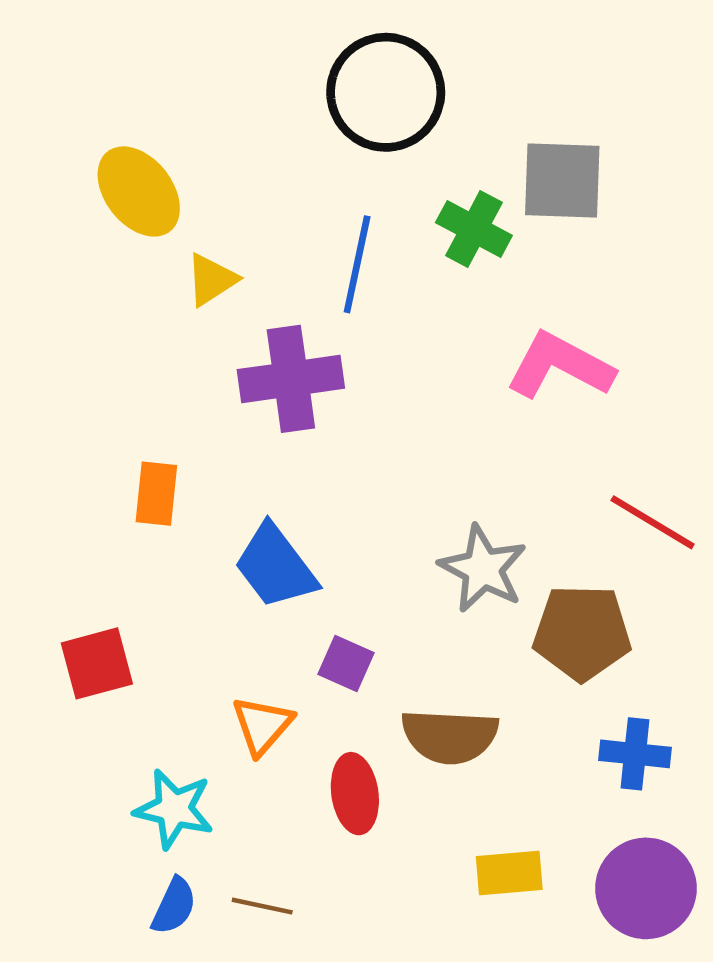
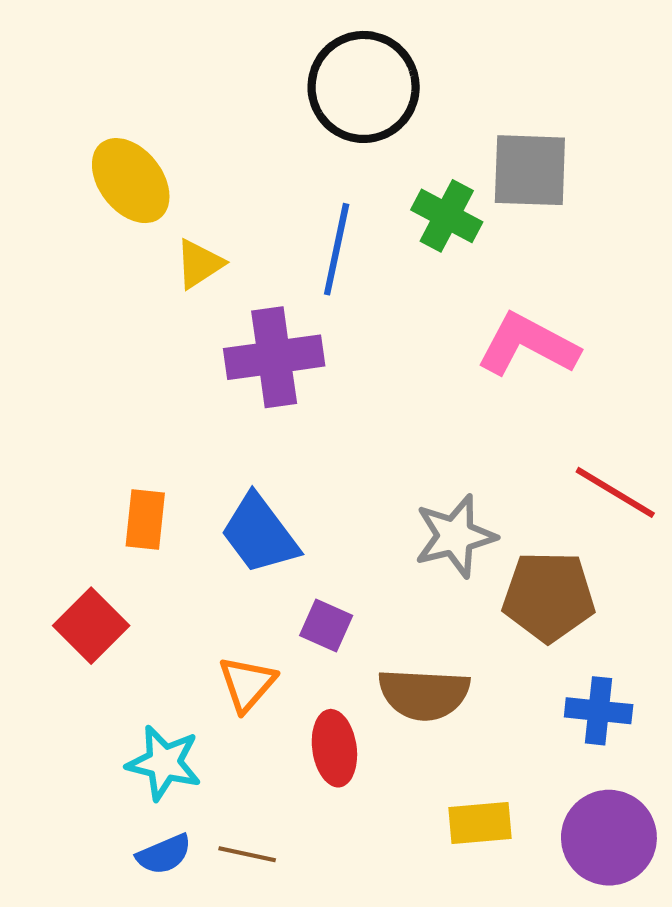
orange rectangle: (156, 494) -> (145, 519), moved
gray star: (483, 569) -> (455, 536), turned 30
red square: (97, 663) -> (91, 626), turned -30
blue semicircle: (174, 906) -> (164, 854), turned 42

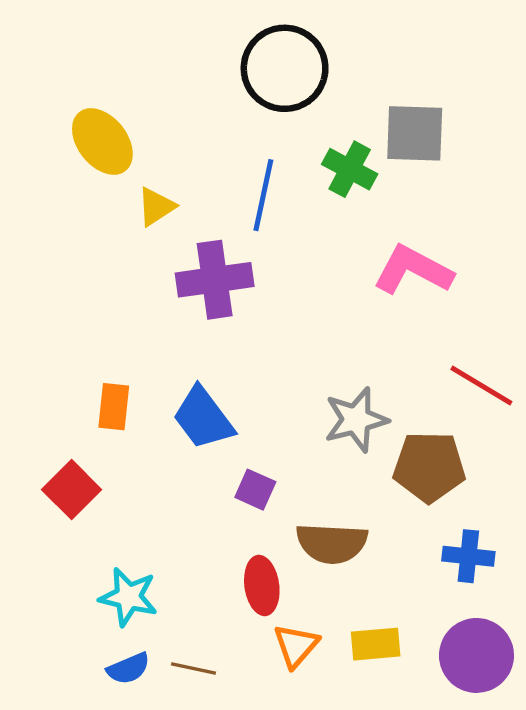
orange triangle: (247, 684) -> (296, 646), moved

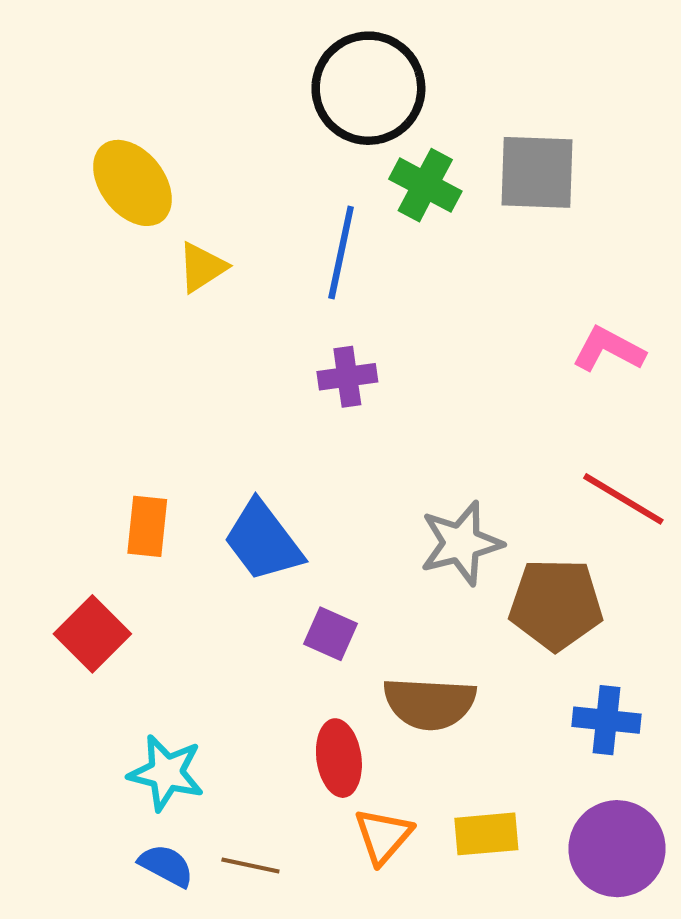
green cross: (350, 169) -> (425, 185), moved
pink L-shape: (413, 270) -> (609, 349), moved, size x0.7
purple cross: (215, 280) -> (347, 377), moved, size x0.6
blue semicircle: (128, 668) -> (166, 866), turned -129

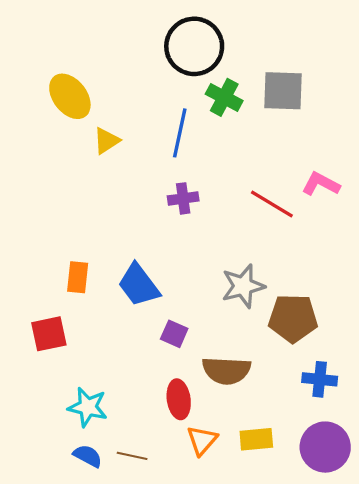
red line: (623, 499) -> (272, 204), moved
red square: (92, 634) -> (49, 334), turned 33

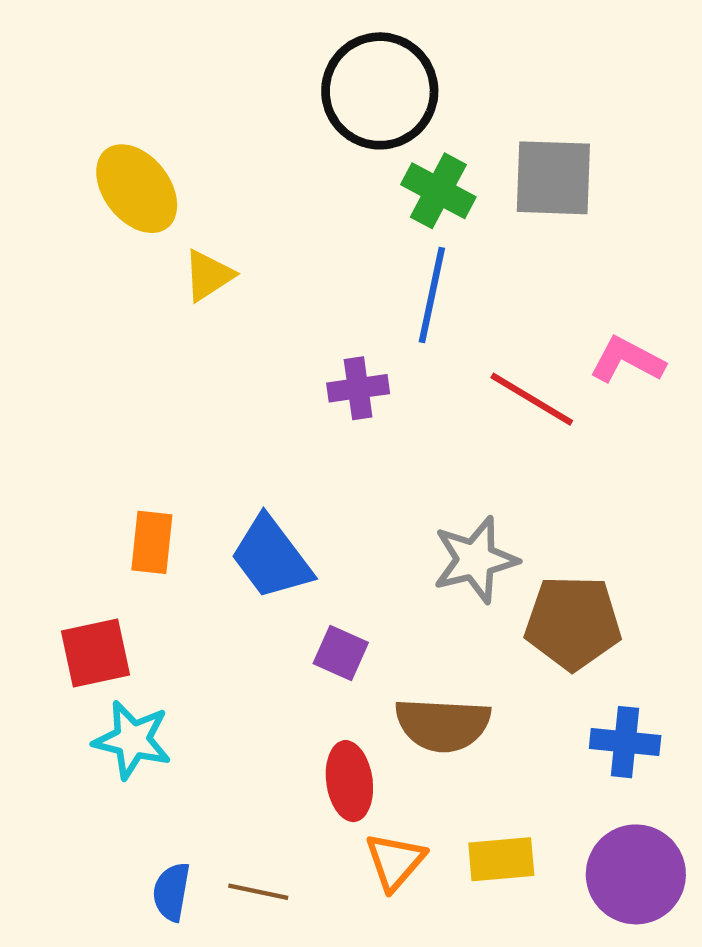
blue line: (180, 133) -> (432, 295), moved
cyan star: (88, 407) -> (132, 740), moved
blue semicircle: (88, 456) -> (171, 892), turned -108

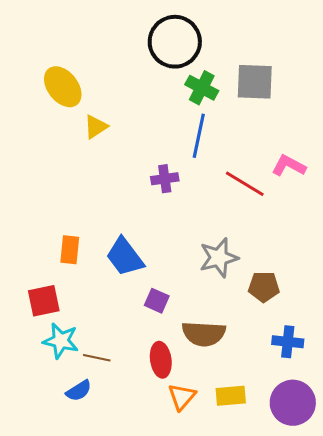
brown pentagon: (573, 623) -> (264, 287), size x0.7
blue semicircle: (171, 892) -> (79, 391), moved, turned -132
brown line: (258, 892) -> (97, 358), moved

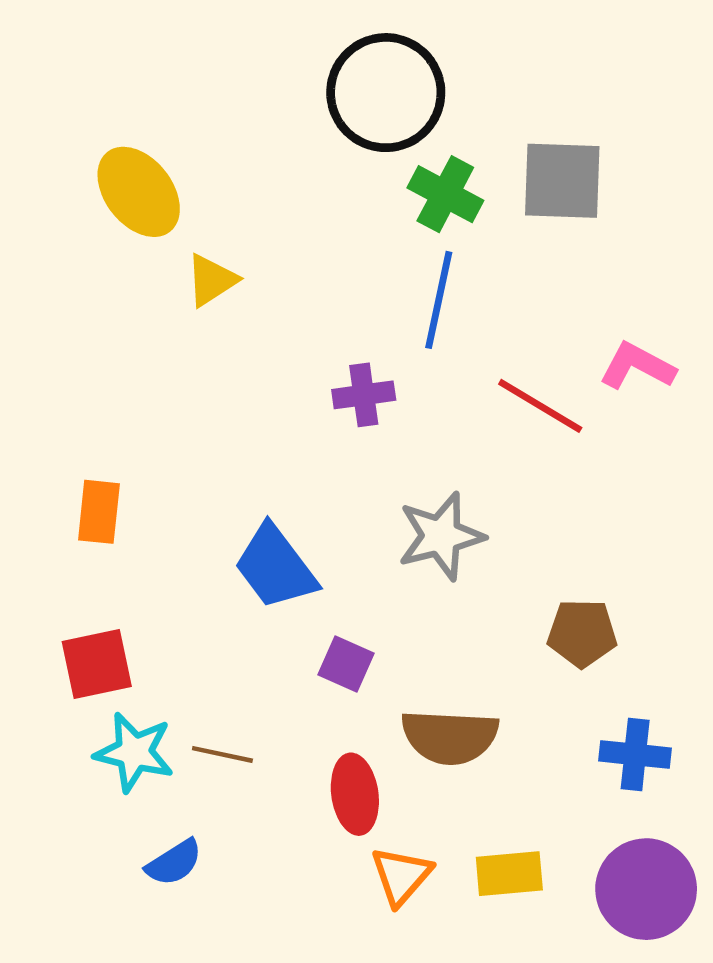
orange rectangle: (70, 250) -> (99, 512), moved
gray star: (219, 258) -> (441, 536), moved
brown line: (97, 358) -> (222, 754), moved

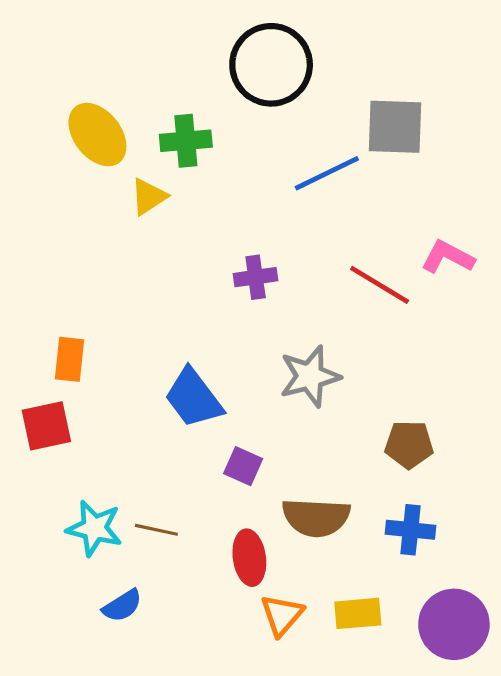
green cross: (445, 194) -> (186, 141), moved, turned -33
blue line: (439, 300) -> (327, 173), moved, turned 52
red square: (97, 664) -> (46, 426), moved
blue cross: (635, 754) -> (411, 530), moved

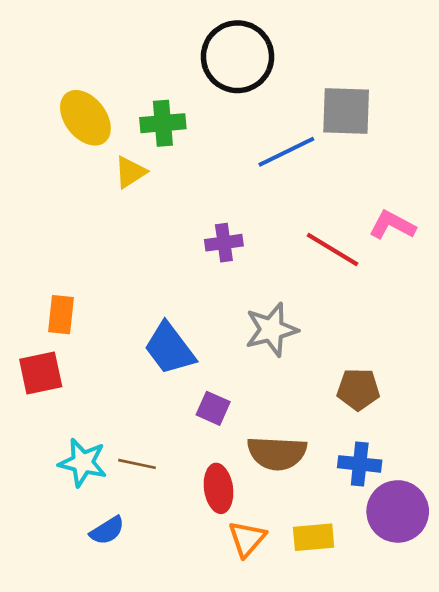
purple circle: (454, 624) -> (398, 511), moved

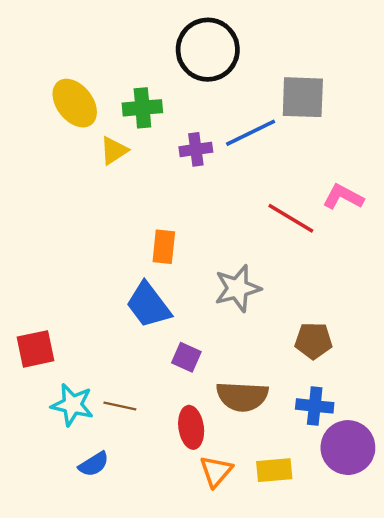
purple cross: (224, 243) -> (196, 149), moved
orange rectangle: (61, 315) -> (164, 247), moved
red square: (41, 373) -> (36, 349), moved

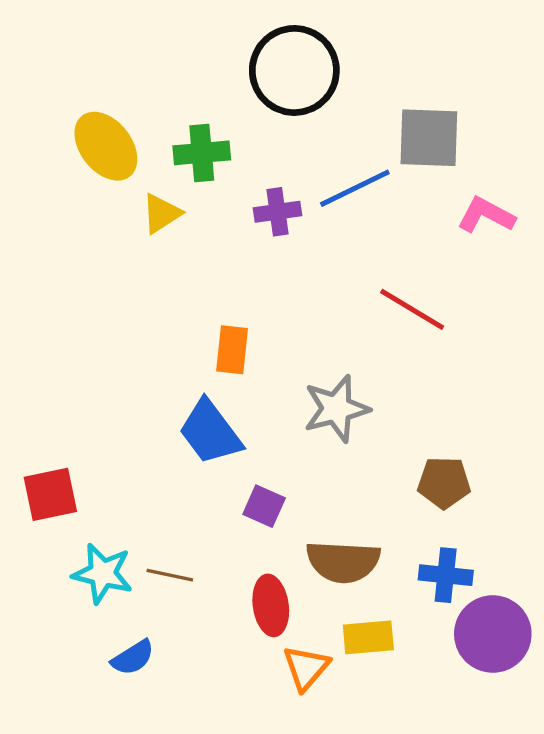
pink L-shape: (343, 197) -> (486, 215), moved
yellow rectangle: (274, 470) -> (368, 637), moved

